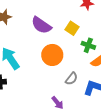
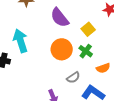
green cross: (88, 45) -> (86, 51), moved

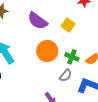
green cross: (86, 51) -> (72, 57), moved

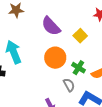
gray semicircle: (65, 75) -> (69, 85), turned -80

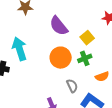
green cross: (78, 68) -> (85, 58), moved, turned 32

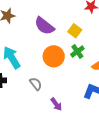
gray semicircle: (72, 86) -> (36, 84), moved

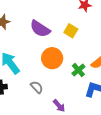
green cross: (77, 52) -> (78, 70), moved

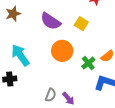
gray semicircle: (37, 87) -> (51, 95), moved, turned 64

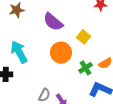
yellow square: (81, 24) -> (84, 37), moved

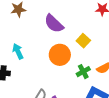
cyan arrow: (19, 52) -> (18, 51), size x0.7

